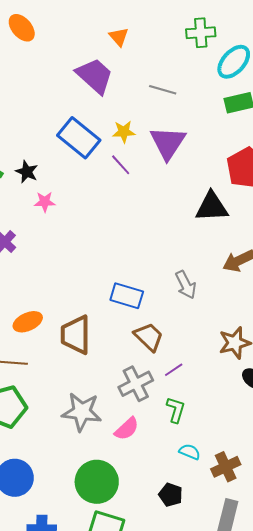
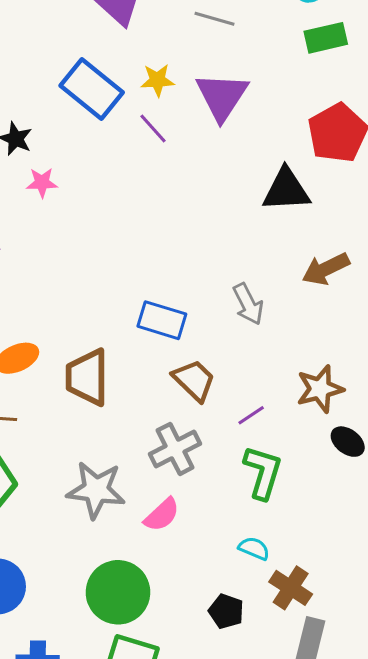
purple line: (174, 370) -> (251, 415), moved
green L-shape: (176, 410) -> (263, 472), moved, size x1.4
brown cross: (226, 467) -> (291, 588), moved, turned -32

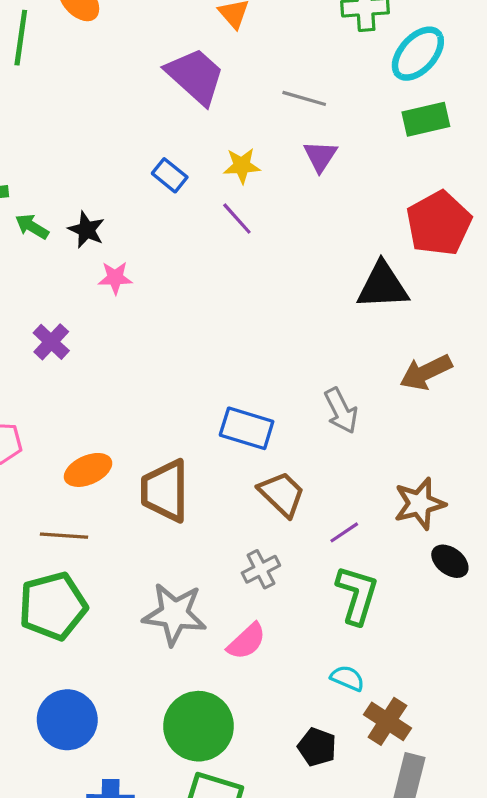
blue rectangle: (92, 89) -> (170, 175), size x0.5
purple triangle: (222, 96) -> (320, 156), moved, size x0.6
gray cross: (175, 449) -> (261, 569), size x0.7

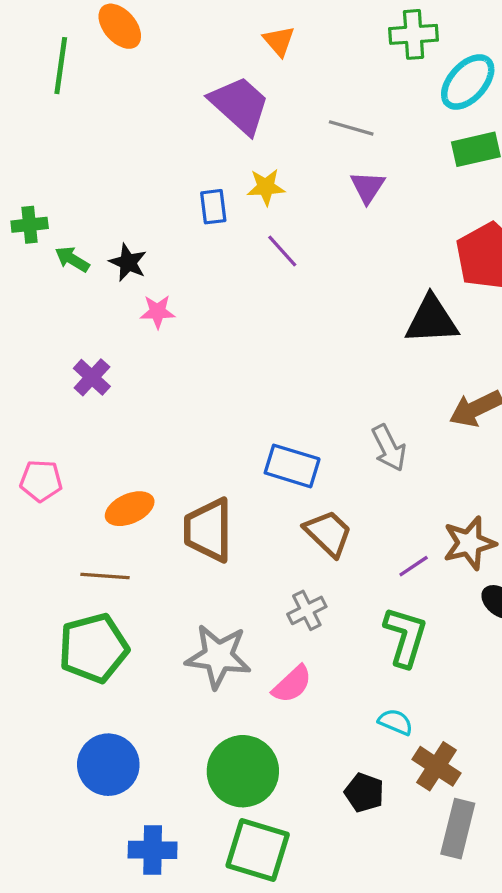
yellow star: (242, 166) -> (266, 187), moved
blue rectangle: (170, 175) -> (213, 207), turned 44
purple line: (344, 532) -> (414, 566), moved

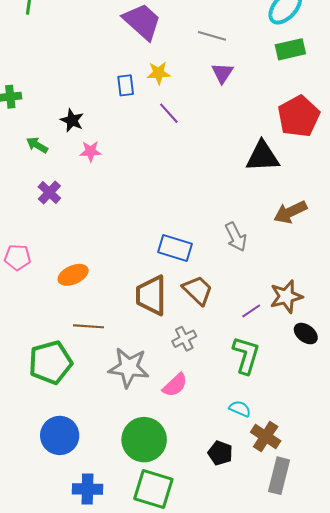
green arrow: (72, 259) -> (37, 145), moved
brown trapezoid: (208, 530) -> (151, 295), moved
brown line: (105, 576) -> (89, 326), moved

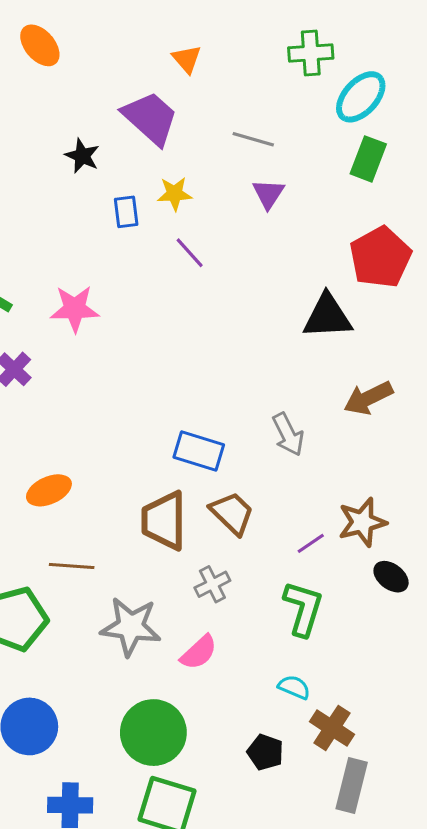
green rectangle: (290, 49) -> (368, 159), turned -56
black star: (72, 120) -> (82, 156), moved
pink star: (91, 151) -> (75, 309), size x1.5

